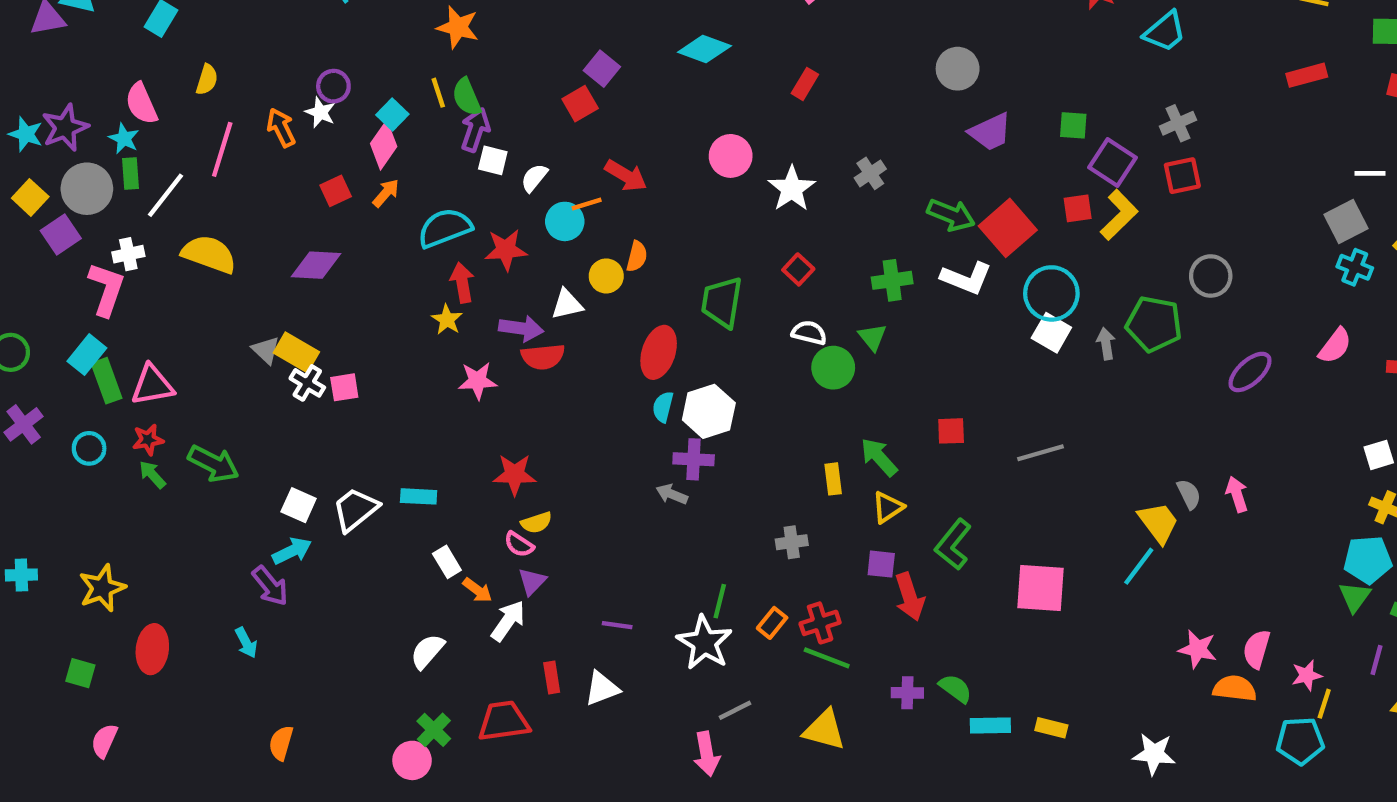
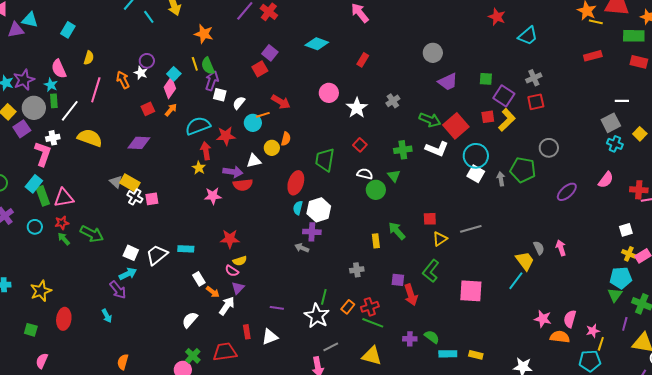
yellow triangle: (888, 507) -> (440, 239), moved

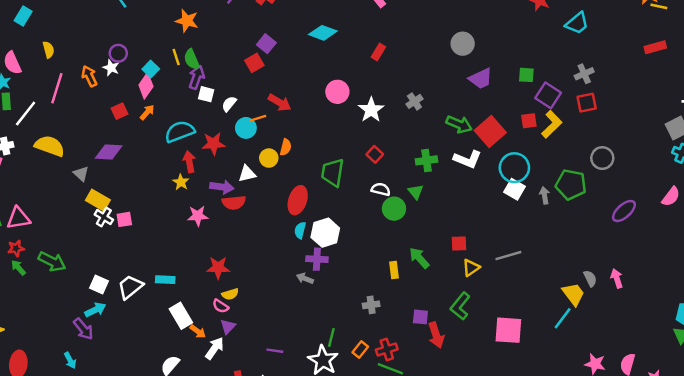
yellow semicircle: (89, 58) -> (48, 50), turned -32
gray triangle: (116, 182) -> (81, 174), moved
white rectangle: (199, 279) -> (181, 316), size x1.5

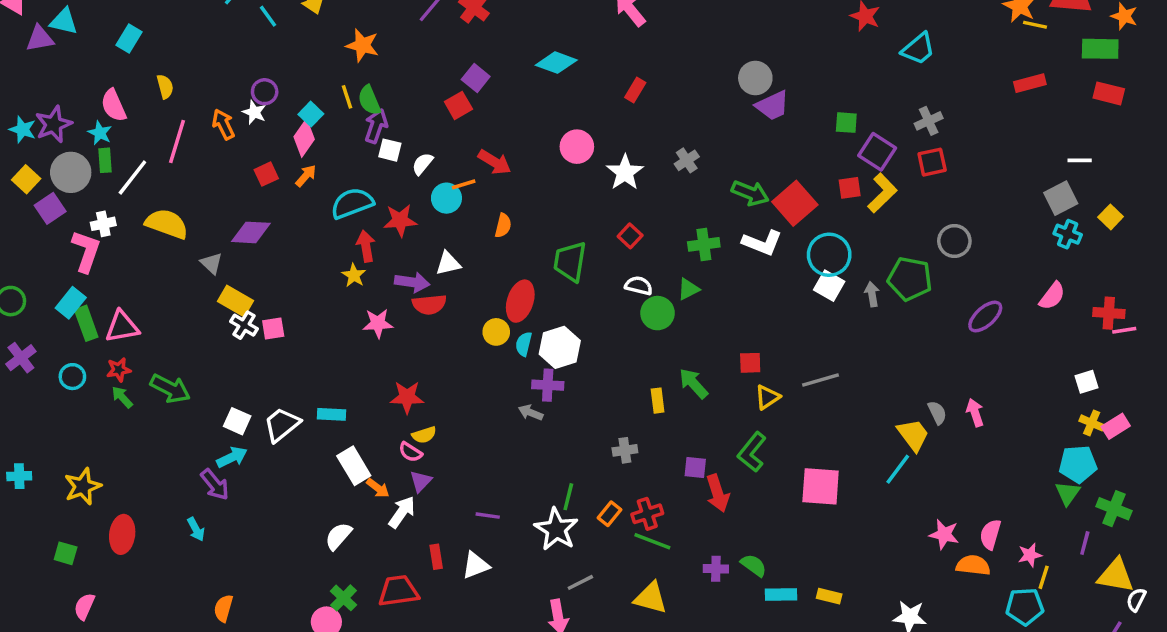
purple trapezoid: (481, 79) -> (772, 105), moved
yellow circle: (269, 158) -> (496, 332), moved
green triangle: (416, 192) -> (688, 289), turned 42

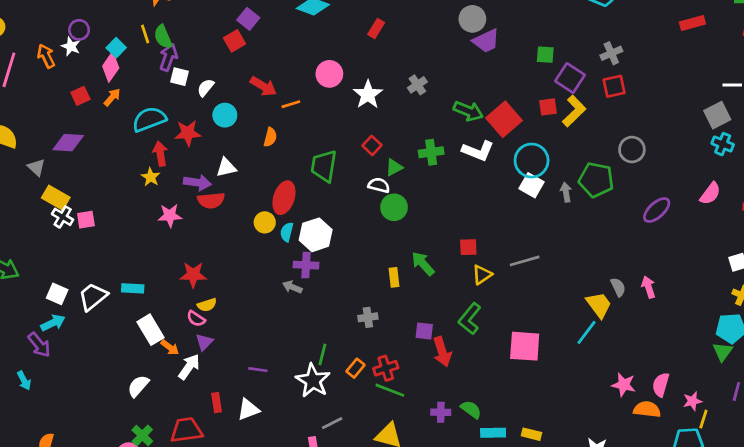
orange line: (464, 184) -> (291, 104), moved
green triangle: (688, 289) -> (394, 167), moved

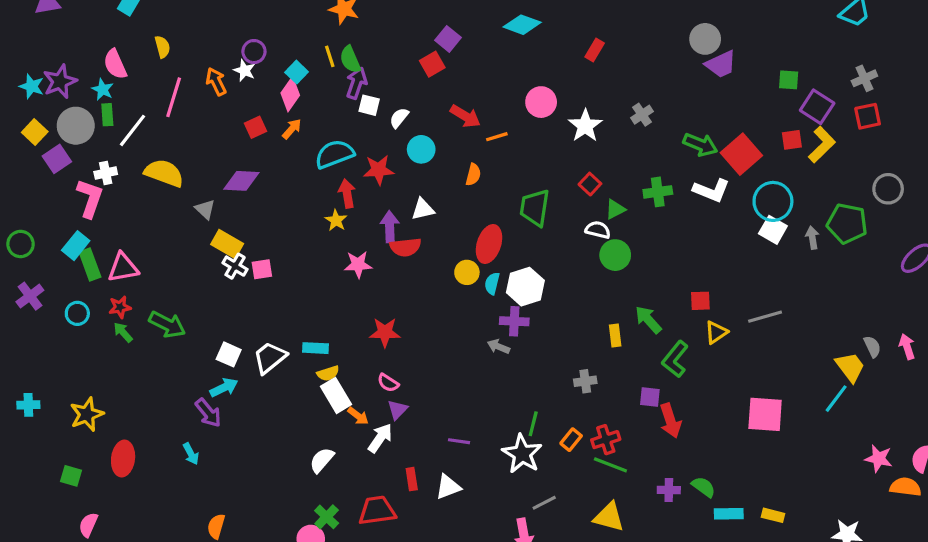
purple arrow: (197, 183) -> (390, 227), turned -100
yellow semicircle: (207, 305) -> (328, 373), moved
green L-shape: (470, 319) -> (675, 359), moved

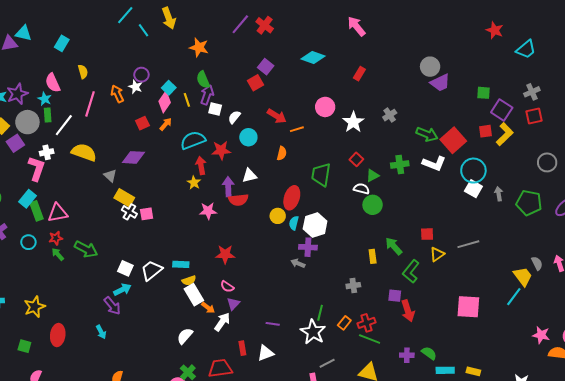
yellow line: (330, 56) -> (187, 100), moved
green pentagon: (847, 223) -> (529, 203), moved

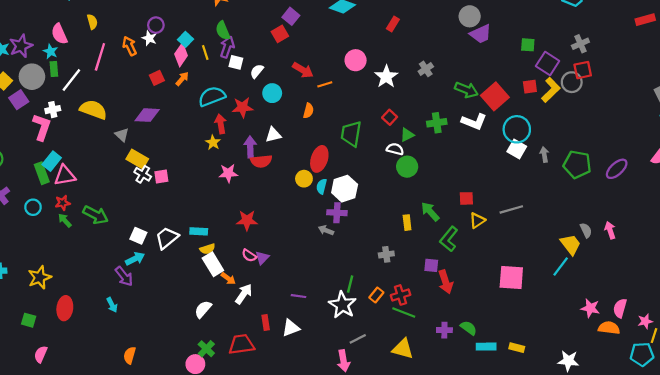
gray circle: (547, 162) -> (572, 82), moved
cyan rectangle: (27, 199) -> (52, 161), moved
purple triangle: (233, 304) -> (262, 258), moved

